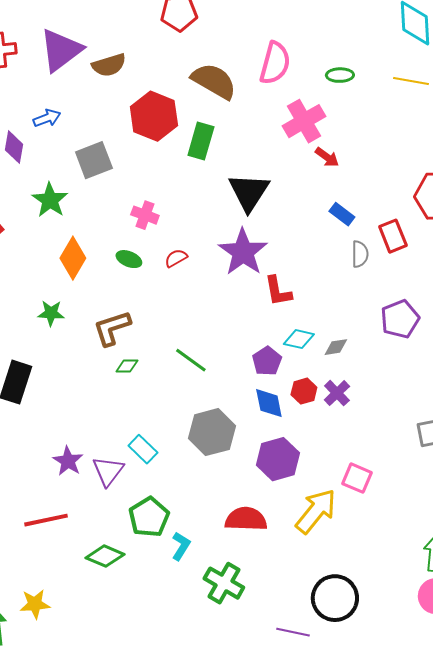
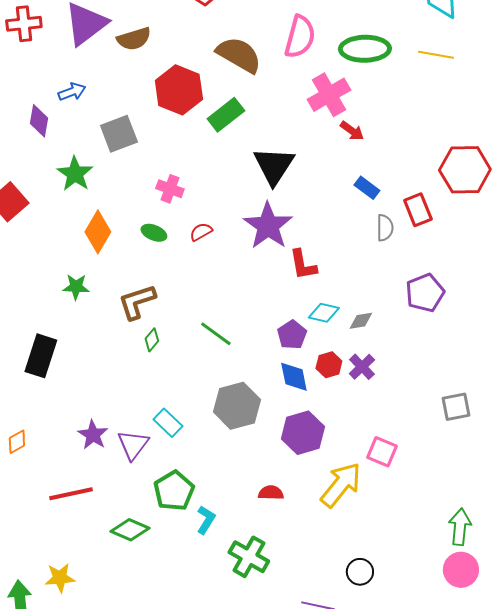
green ellipse: (340, 75) -> (365, 49), size x1.8
green rectangle: (201, 141) -> (226, 115), turned 36
green diamond: (127, 366) -> (152, 340), turned -50
red semicircle: (246, 519) -> (271, 493), size x0.6
black circle: (335, 598) -> (360, 572), size x0.6

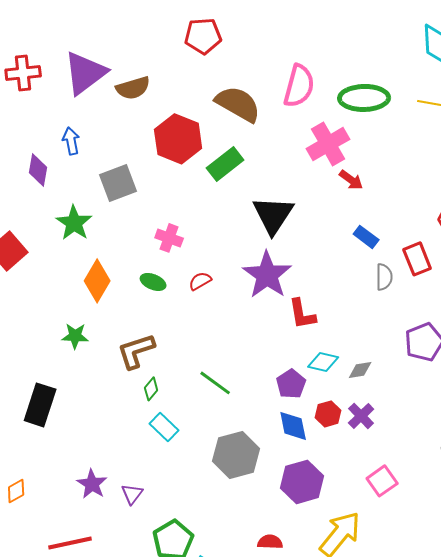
blue arrow: (72, 92) -> (71, 141), turned -80
cyan rectangle: (168, 423) -> (164, 427), moved
purple triangle: (133, 445) -> (132, 494), size x0.7
pink square: (382, 452) -> (382, 481), moved, turned 32

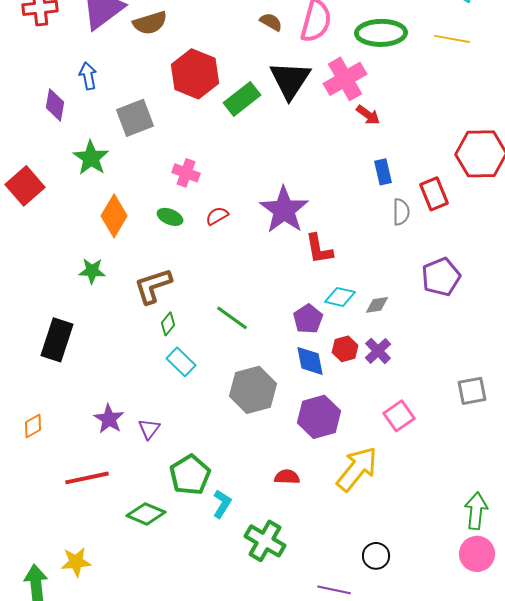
brown semicircle: (238, 104) -> (271, 22), moved, size x0.5
black triangle: (273, 215) -> (290, 80), moved
blue rectangle: (366, 237) -> (383, 172), turned 40

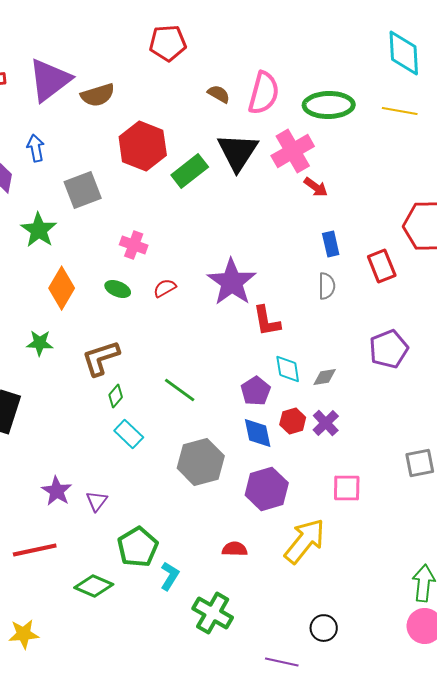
gray semicircle: (401, 212) -> (327, 286), moved
cyan diamond: (340, 297) -> (288, 369), turned 68
pink square: (399, 416) -> (347, 488), turned 36

